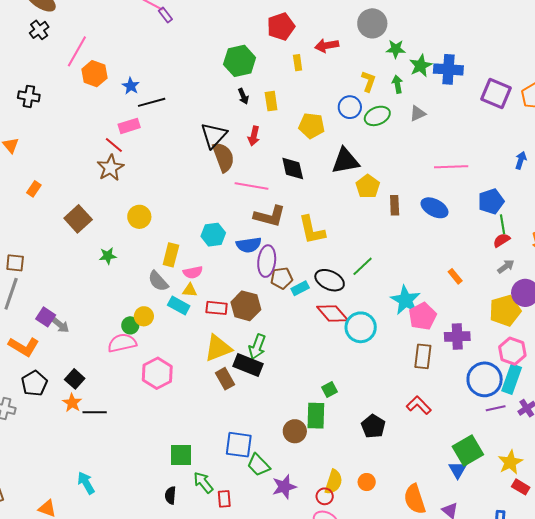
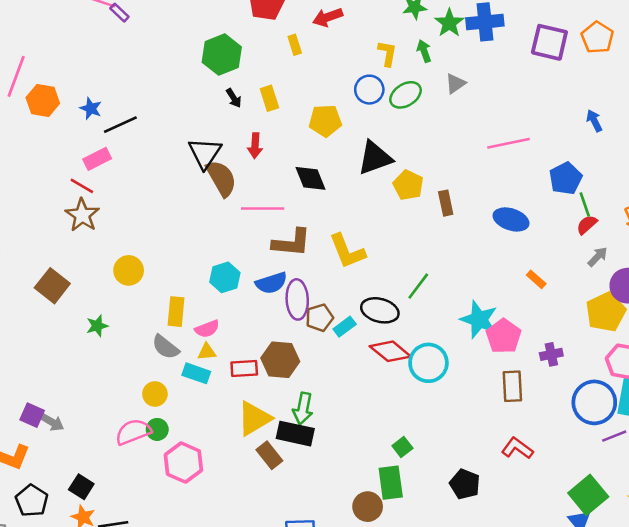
blue arrow: (521, 160) -> (594, 121), turned -36
blue ellipse: (434, 208) -> (511, 219), moved
green circle: (130, 325) -> (157, 429), moved
purple cross: (457, 337) -> (551, 354), size x0.7

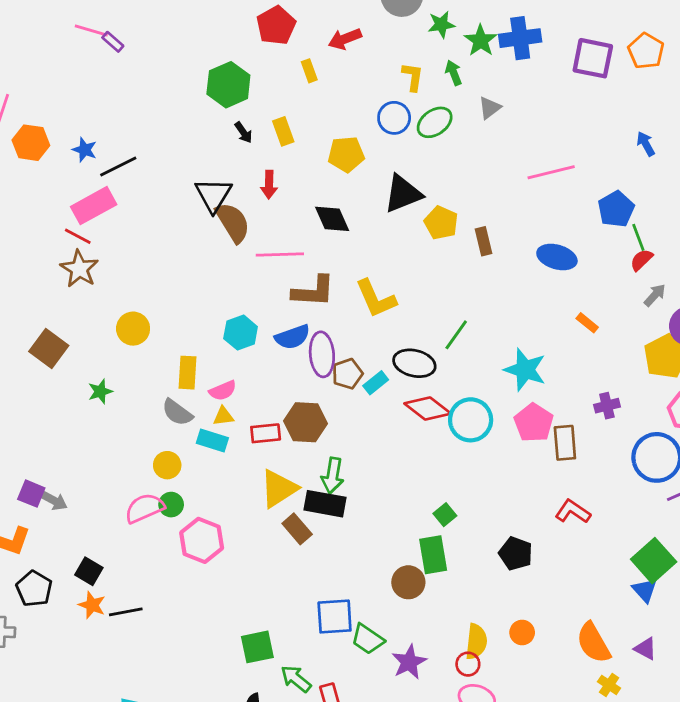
pink rectangle: (97, 159) -> (94, 206), size x1.4
pink pentagon: (504, 336) -> (534, 423), moved

